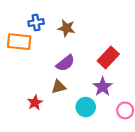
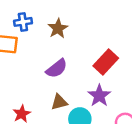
brown star: (67, 28) -> (58, 28), turned 30
brown triangle: (59, 87) -> (59, 102), moved

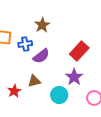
blue cross: (23, 22) -> (25, 44), moved
brown triangle: (59, 102) -> (34, 81), moved

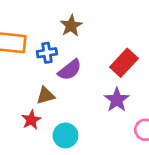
brown triangle: (34, 81) -> (45, 96), moved
cyan circle: (59, 95) -> (65, 135), moved

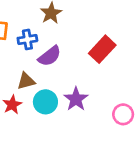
purple star: (117, 100) -> (76, 99), moved
cyan circle: (65, 135) -> (45, 102), moved

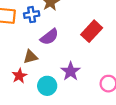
blue cross: (27, 39) -> (32, 15), moved
cyan circle: (45, 102) -> (47, 86), moved

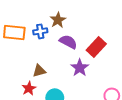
purple semicircle: (49, 37) -> (68, 42), moved, turned -114
purple star: (71, 71) -> (80, 68), moved

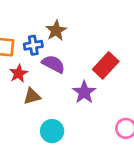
purple semicircle: (68, 42) -> (53, 64), moved
red star: (29, 88) -> (19, 73), moved

